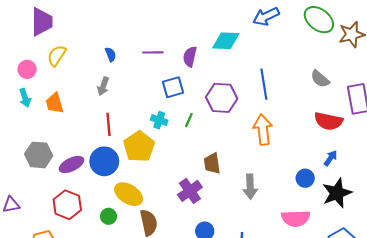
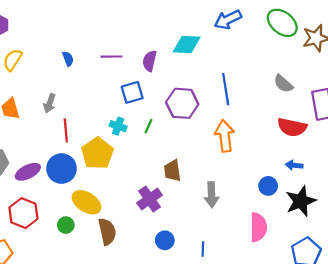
gray arrow: (103, 86) -> (50, 103), moved
blue arrow: (331, 158) -> (294, 165), turned -119
pink semicircle: (296, 218) -> (258, 227), turned -88

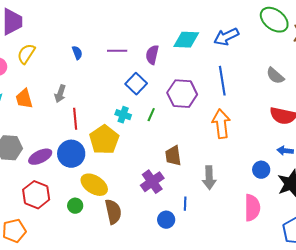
blue arrow: (228, 20) -> (226, 37), moved
blue square: (132, 92) -> (136, 84), turned -30
blue line: (203, 249) -> (185, 204), moved

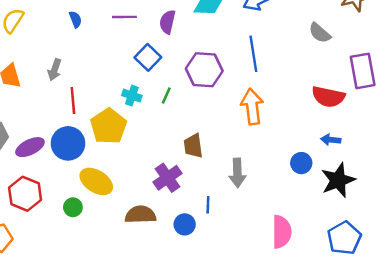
gray semicircle: (275, 76) -> (320, 33), moved
pink semicircle: (252, 208) -> (282, 232), moved
brown semicircle: (113, 212) -> (140, 215), moved, turned -80

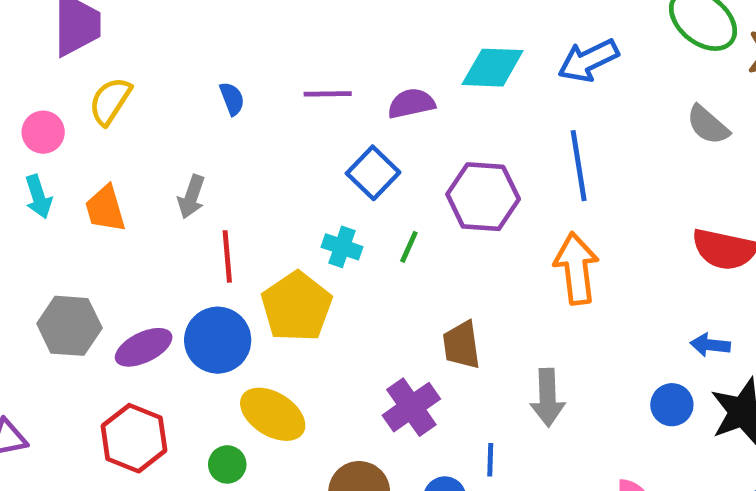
purple semicircle: (167, 22) -> (411, 103), turned 65
blue arrow: (331, 140) -> (710, 345), moved
blue circle: (301, 163) -> (672, 405), moved

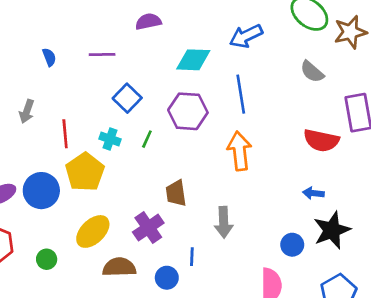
cyan diamond: (493, 68) -> (193, 60), moved
purple semicircle: (411, 103) -> (148, 21), moved
red line: (227, 256) -> (65, 134), moved
blue circle: (672, 405) -> (292, 245), moved
yellow ellipse: (273, 414) -> (93, 231), moved, turned -76

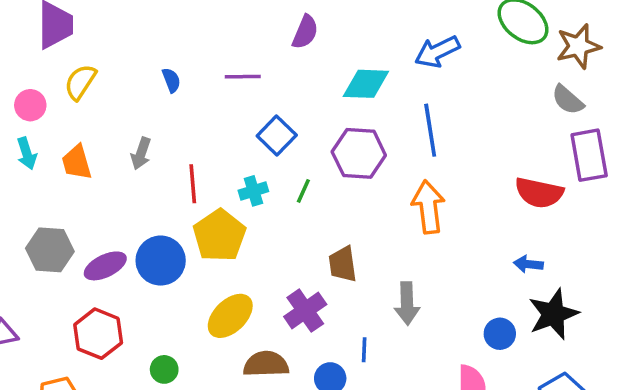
purple semicircle: (148, 21) -> (305, 32), turned 125
gray semicircle: (312, 72) -> (568, 100), moved
cyan cross: (110, 139) -> (253, 191), turned -36
green circle: (47, 259) -> (164, 369), moved

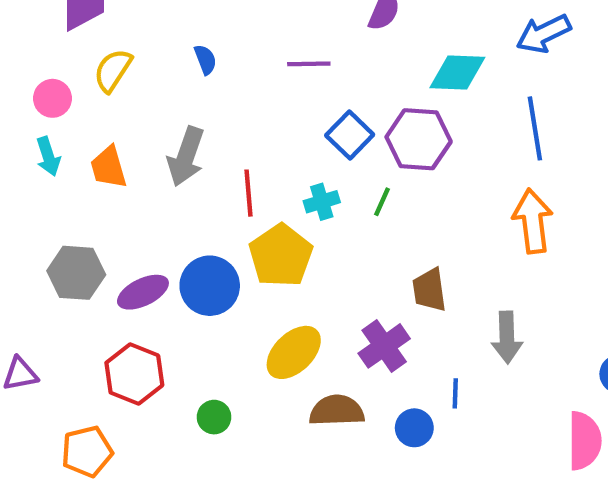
blue semicircle: (171, 80) -> (205, 60), moved
gray arrow: (141, 153) -> (186, 156), size x1.5
purple hexagon: (359, 153) -> (419, 139), moved

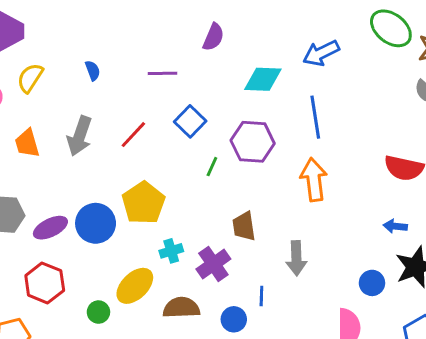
purple hexagon: (419, 139) -> (253, 142), moved
red line: (248, 193) -> (133, 135), moved, turned 48
cyan cross: (322, 202) -> (171, 251), moved
yellow ellipse: (294, 352) -> (135, 286), moved

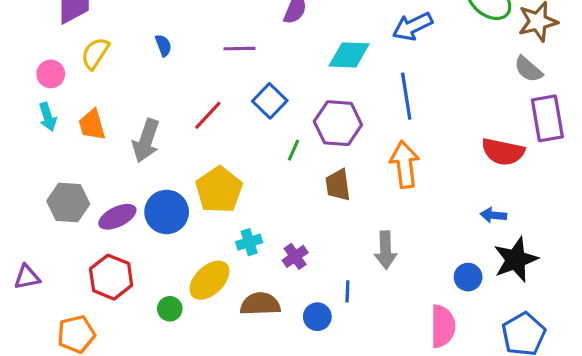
gray arrow: (80, 136) -> (146, 141), moved
brown trapezoid: (244, 226) -> (338, 185), moved
purple cross: (213, 264) -> (295, 256), size x0.7

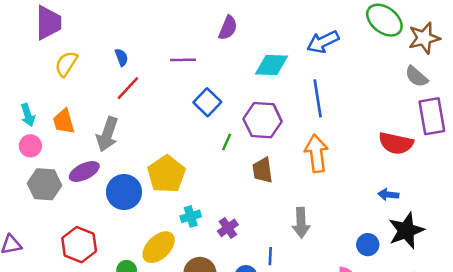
pink circle: (51, 74) -> (30, 146), moved
red line: (208, 115) -> (128, 88), moved
purple ellipse: (117, 217) -> (84, 171), moved

